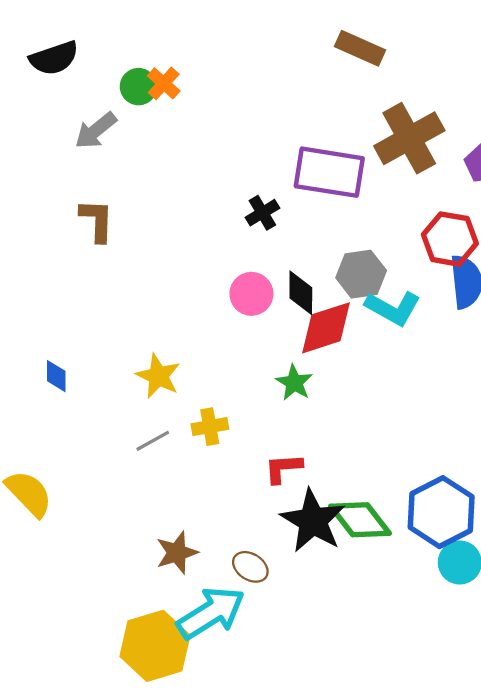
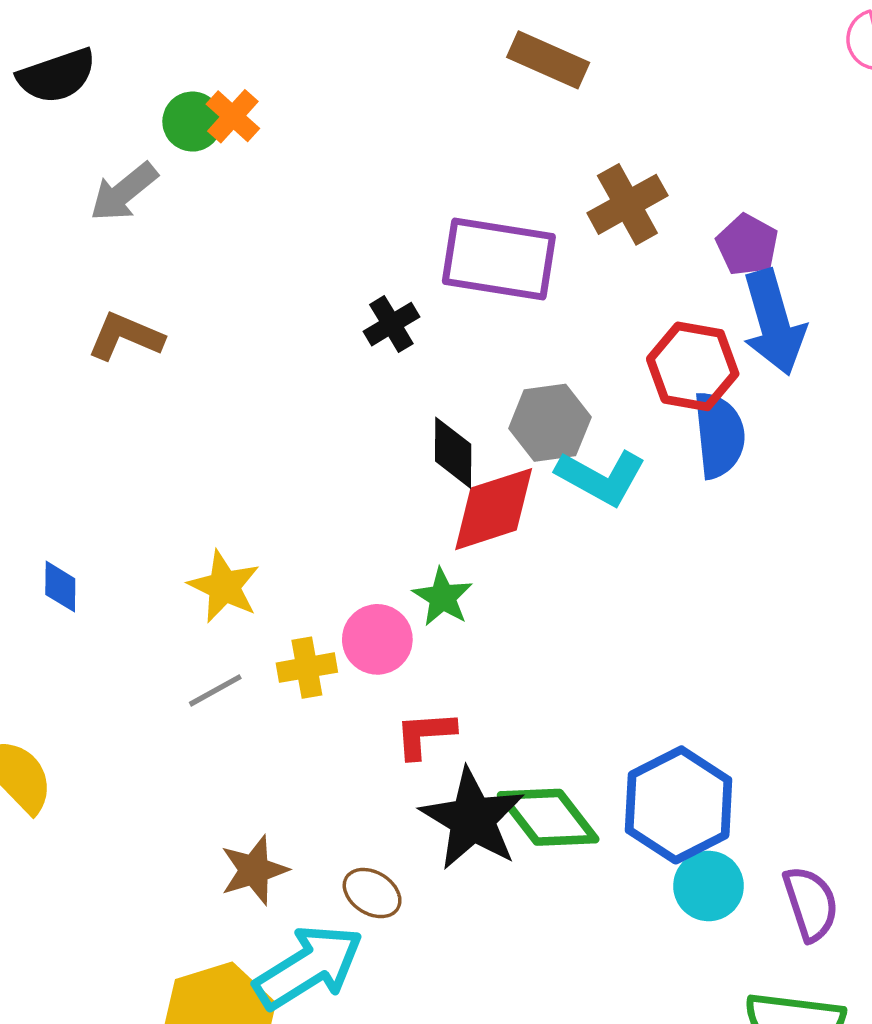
brown cross: (409, 138) -> (627, 204), size x0.7
brown L-shape: (97, 220) -> (125, 336), turned -69
pink circle: (251, 294) -> (377, 639), moved

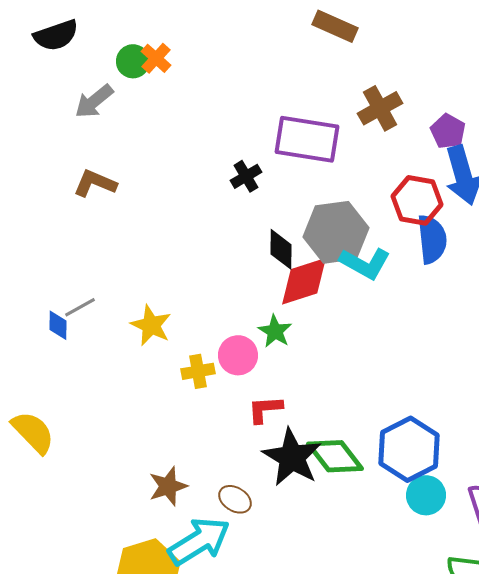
gray hexagon: (550, 423) -> (336, 232), size x1.4
gray line: (215, 690) -> (80, 307), moved

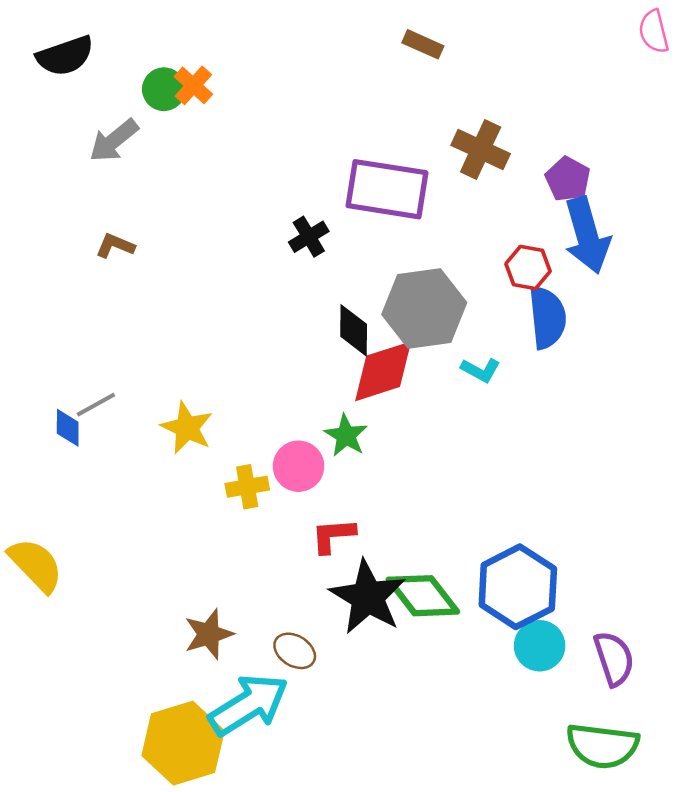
brown rectangle: (335, 26) -> (423, 44), size x0.7
brown cross: (380, 108) -> (481, 149), turned -36
brown L-shape: (95, 183) -> (115, 246), size x0.7
red hexagon: (417, 200) -> (528, 267), size x0.7
cyan L-shape: (365, 263) -> (481, 370), moved, size x0.6

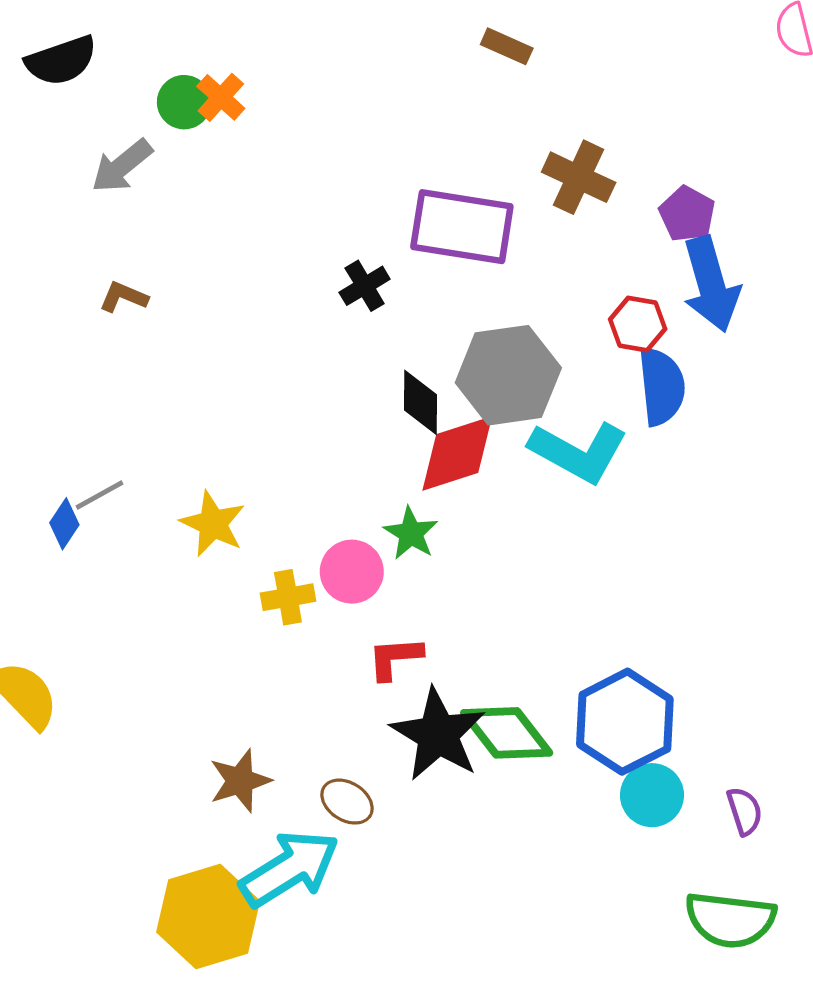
cyan L-shape: (481, 370) -> (579, 452), size x2.0
blue diamond: (68, 428) -> (64, 524), turned 33
purple semicircle: (614, 659) -> (745, 811), size x0.7

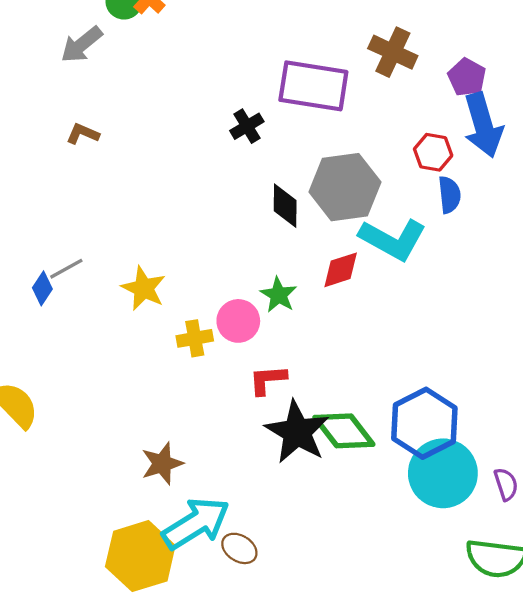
blue semicircle: (662, 386) -> (449, 195), size x0.7
red diamond: (457, 453) -> (341, 270), moved, size x0.7
cyan circle: (652, 795) -> (443, 473), size x1.6
brown ellipse: (347, 802) -> (239, 548), moved

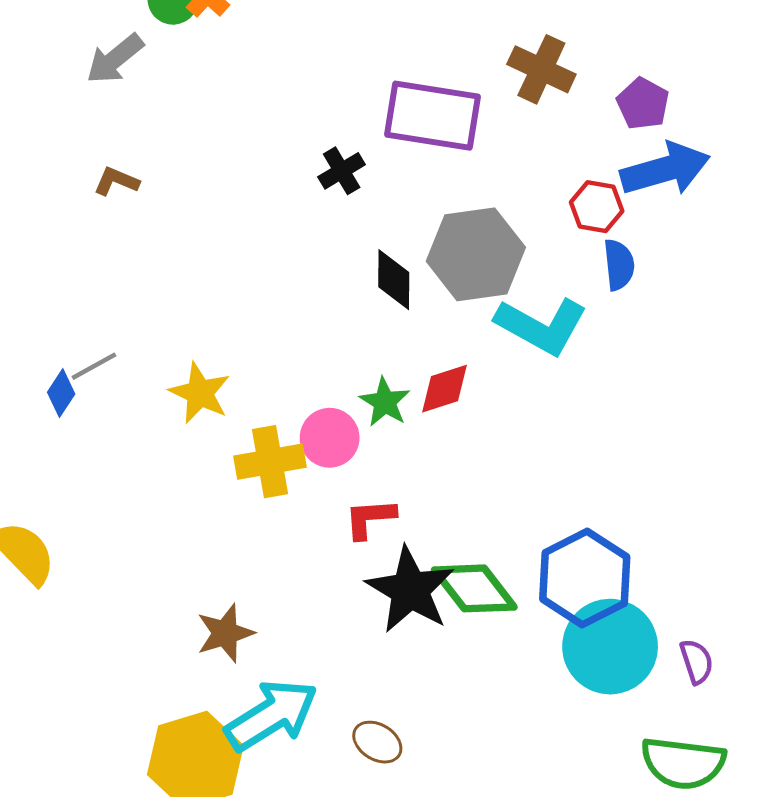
blue arrow: (483, 125) -> (665, 169), turned -90
red diamond: (341, 270) -> (444, 389), moved
yellow cross: (195, 338) -> (270, 462), size x1.4
brown ellipse: (239, 548) -> (377, 742), moved

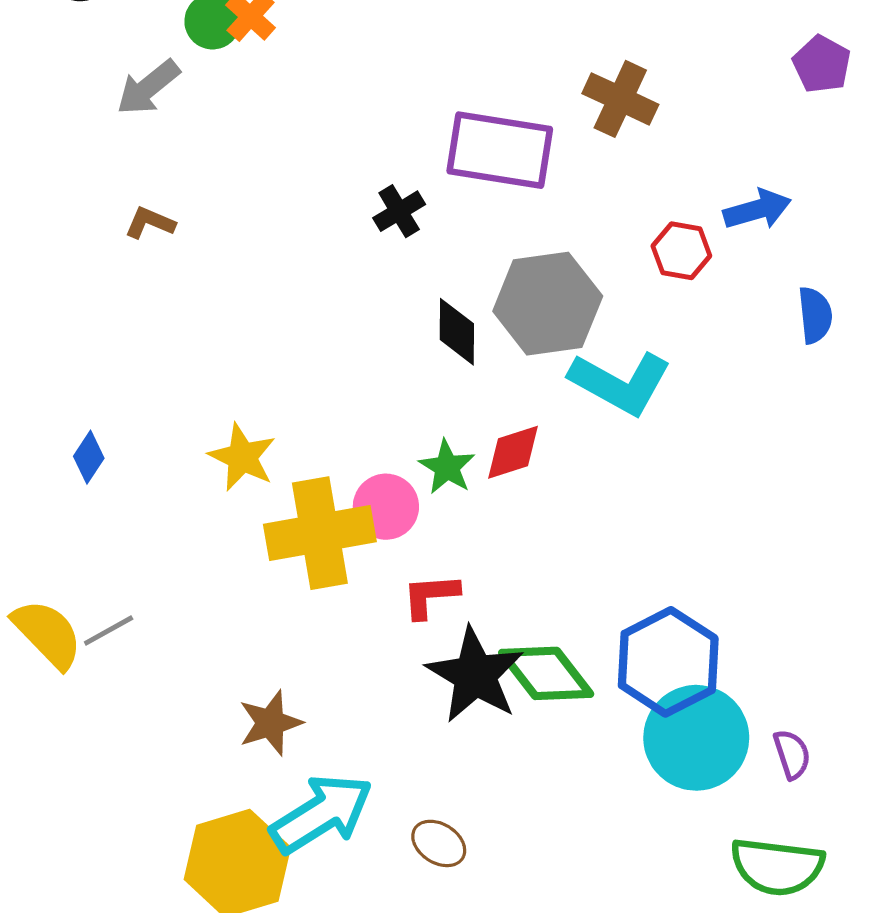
purple pentagon: (643, 104) -> (822, 64), moved
blue arrow: (665, 169) -> (757, 210), size x0.7
blue semicircle: (619, 265) -> (815, 315), moved
gray line: (94, 366) -> (109, 630), moved
yellow cross: (270, 462) -> (320, 533), size x1.4

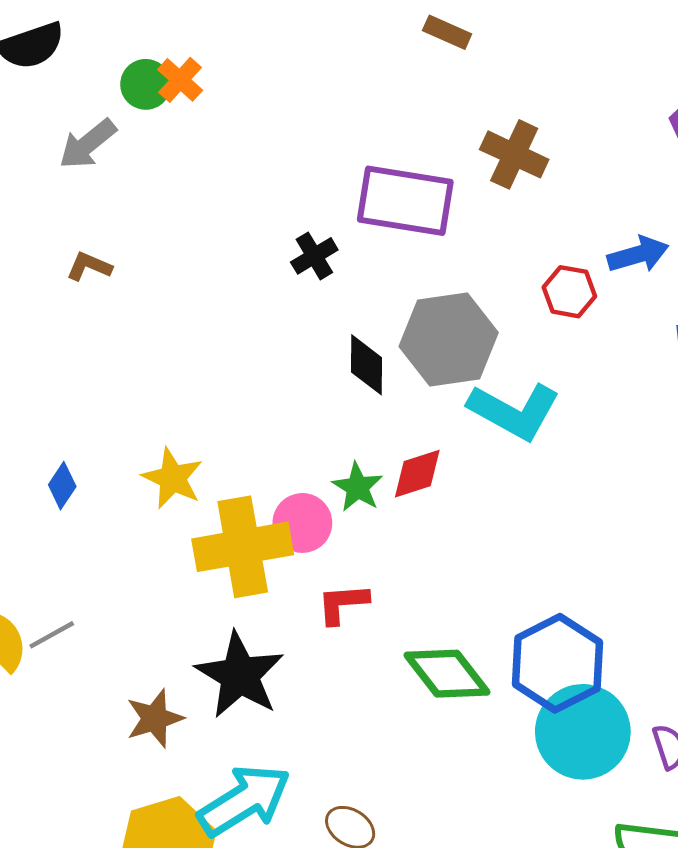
blue diamond: (89, 457) -> (62, 486), moved
black star: (475, 675) -> (240, 675), moved
brown star: (270, 723) -> (155, 718), moved

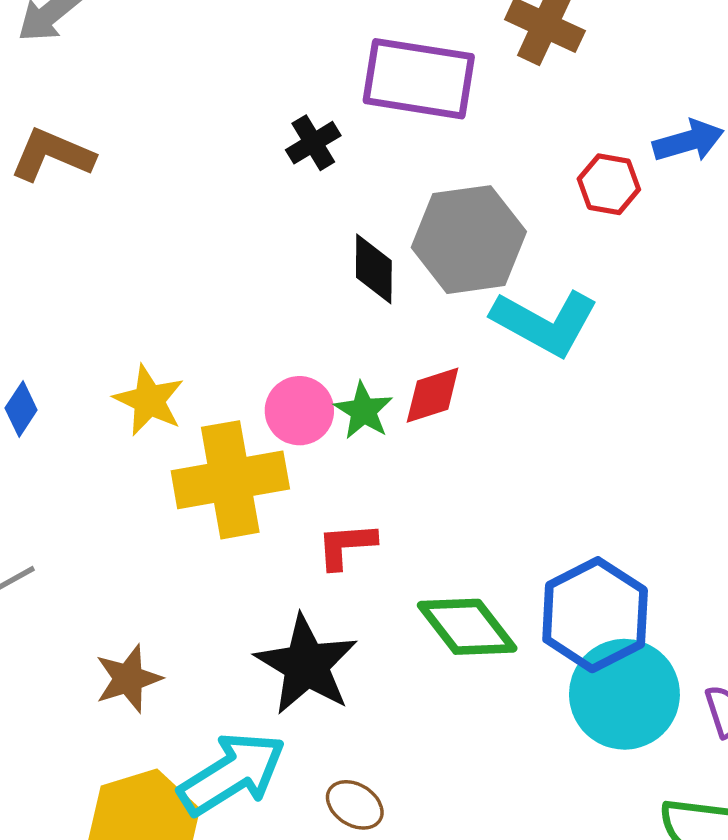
brown L-shape: (89, 266) -> (52, 155), size x1.6
pink circle: (302, 523) -> (299, 411), moved
black star: (240, 675) -> (306, 665), moved

